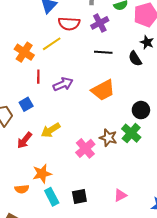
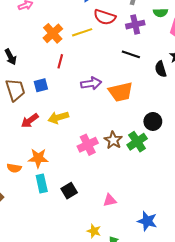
purple arrow: (63, 84) -> (91, 83), moved
black square: (79, 197) -> (69, 191), turned -35

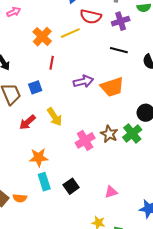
yellow arrow: (58, 117) -> (55, 117), turned -102
orange semicircle: (14, 168) -> (20, 198), moved

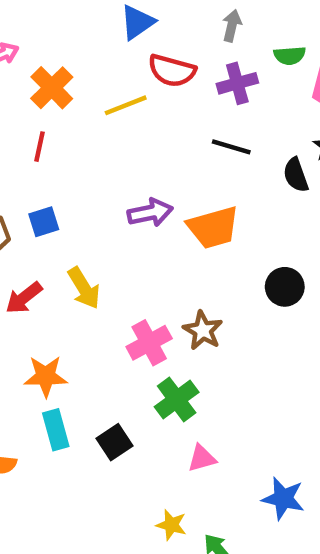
orange cross: (42, 37) -> (52, 88), moved
red line: (52, 63) -> (39, 147), moved
green cross: (132, 133) -> (177, 399), moved

